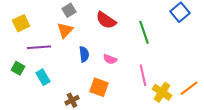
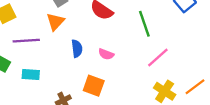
pink line: (143, 75) -> (158, 58), moved, turned 60
cyan rectangle: (43, 77) -> (31, 74), turned -56

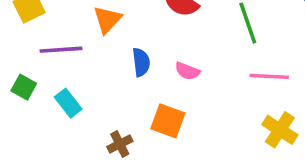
pink line: (158, 58) -> (269, 76), turned 45
cyan rectangle: (31, 74) -> (68, 103), turned 48

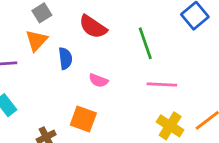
blue semicircle: (141, 62) -> (65, 58), moved

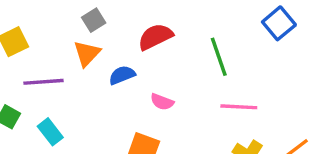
red semicircle: (93, 27) -> (155, 37), turned 120
blue semicircle: (65, 58) -> (122, 75), turned -105

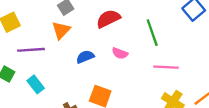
blue semicircle: (122, 75) -> (85, 57), moved
pink semicircle: (162, 102) -> (120, 53), moved

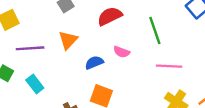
orange triangle: (61, 30) -> (68, 40), moved
blue semicircle: (85, 57) -> (94, 63), moved

